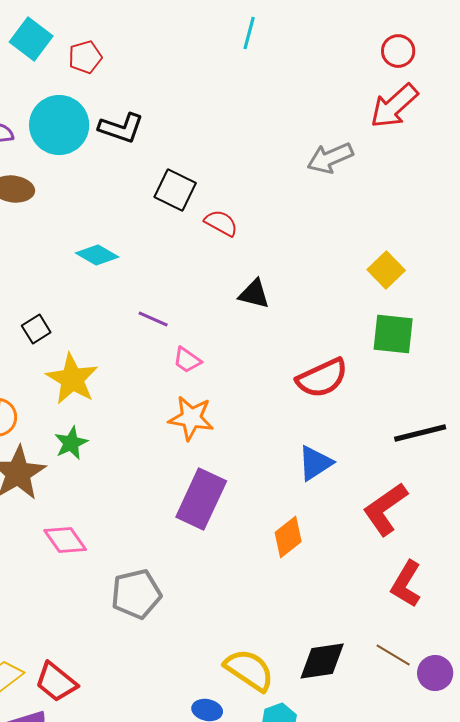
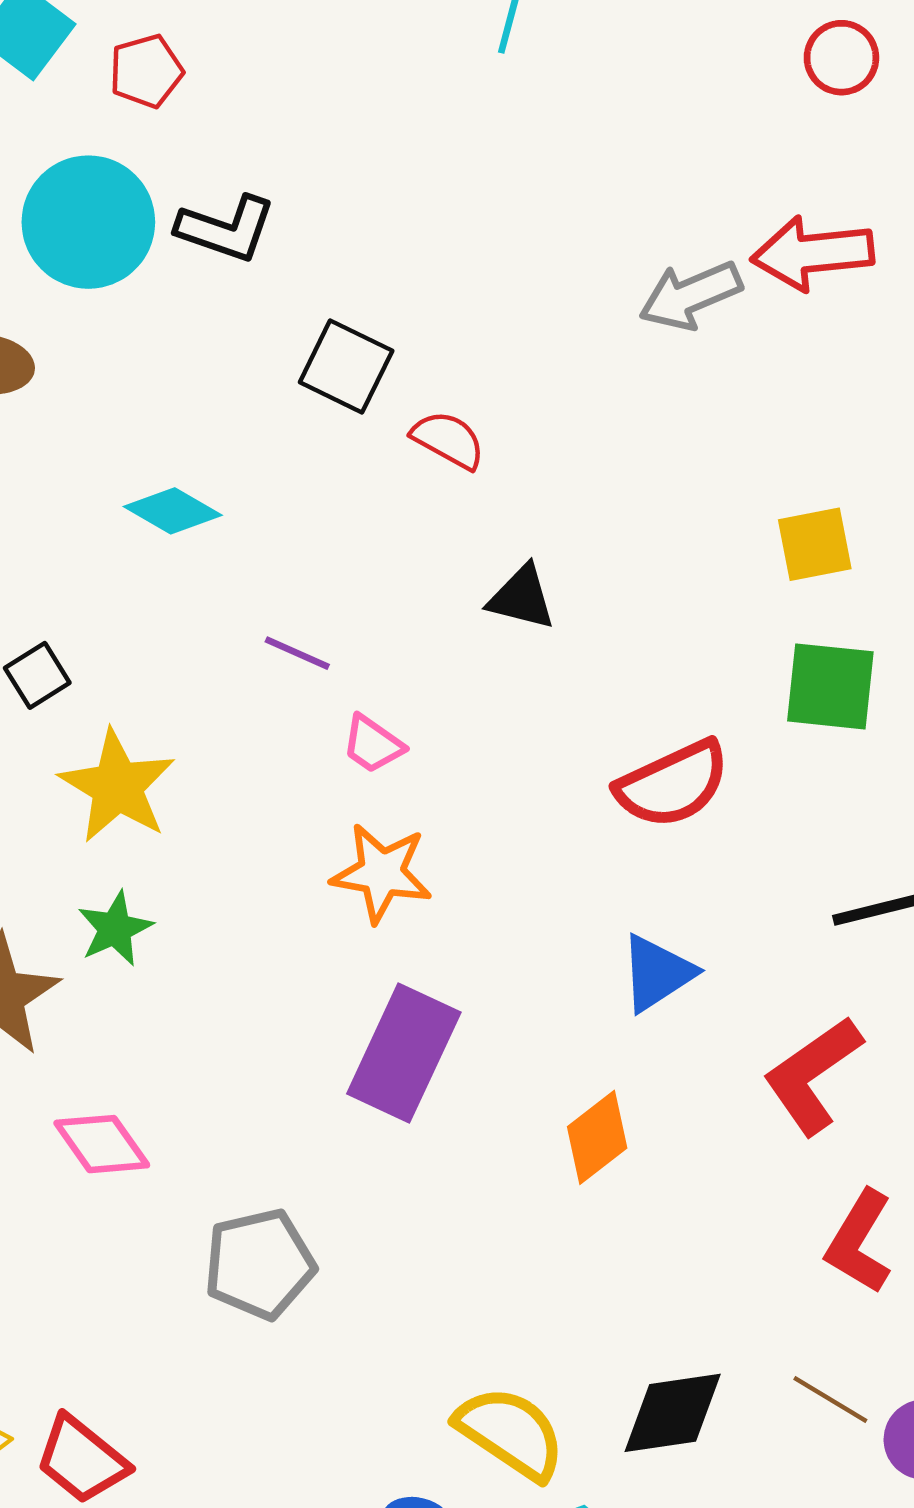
red arrow: (394, 106) -> (813, 253), moved, turned 36
yellow square: (386, 270) -> (815, 544), turned 33

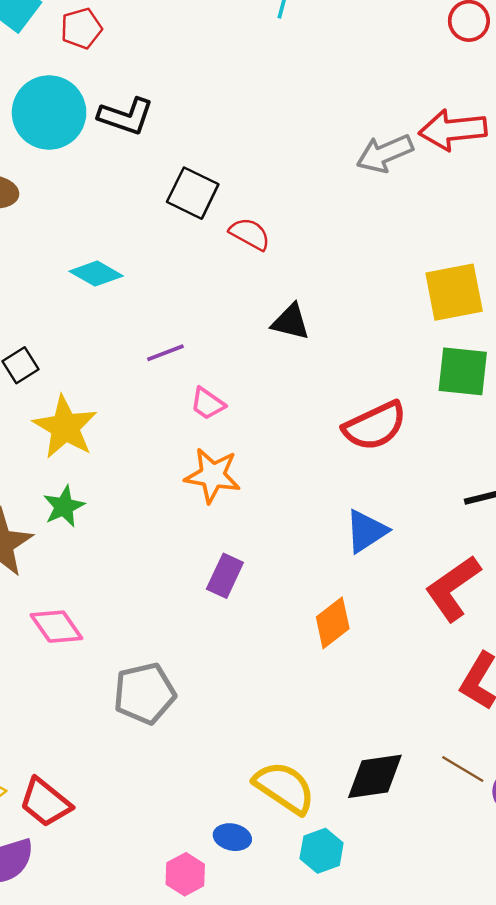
yellow square: (815, 544) -> (454, 292), size x1.4
purple line: (297, 653) -> (165, 353), turned -45
purple rectangle: (404, 1053) -> (225, 576), size x0.6

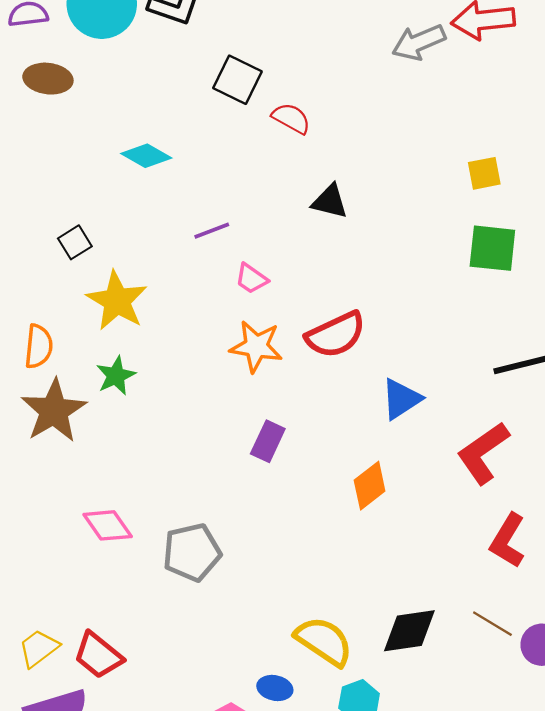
yellow square: (454, 292) -> (484, 173), size x0.6
red semicircle: (375, 426) -> (336, 335), moved
pink diamond: (56, 627) -> (108, 525), moved

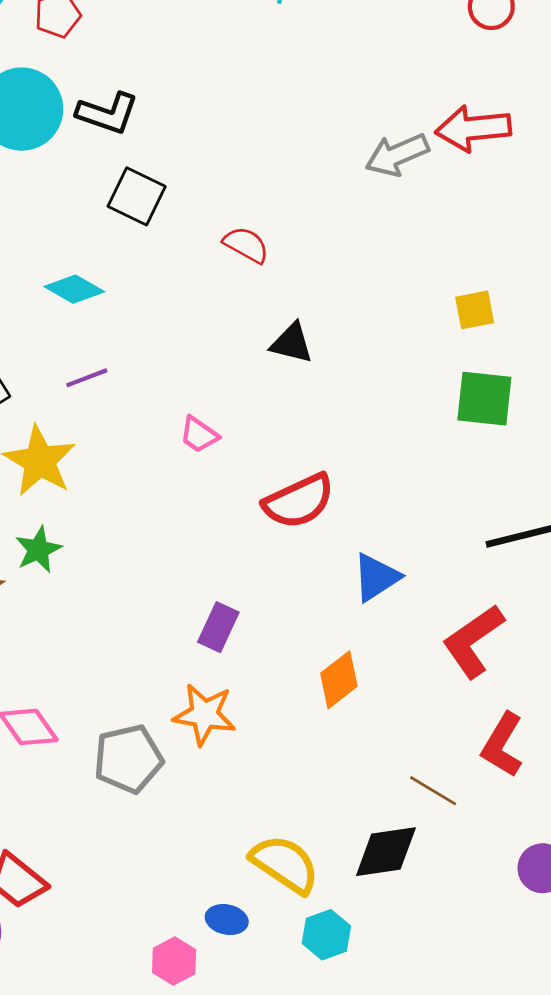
black square: (237, 80) -> (137, 196), moved
purple line: (212, 231) -> (87, 378), moved
orange star: (256, 346) -> (204, 714), moved
brown line: (492, 624) -> (433, 791), moved

